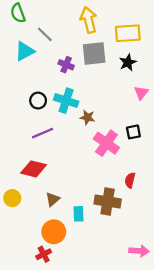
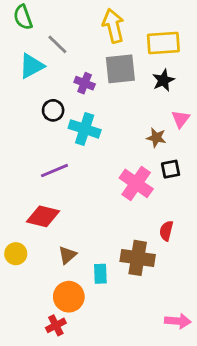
black circle: (38, 101) -> (53, 110), moved
brown star: (87, 117) -> (156, 138), moved

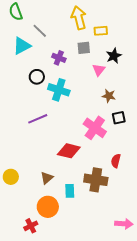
yellow rectangle: (163, 43) -> (101, 31), moved, size x0.6
gray square: (120, 69) -> (84, 48), size x0.6
pink triangle: (181, 119) -> (99, 70), moved
red diamond: (43, 216) -> (69, 151), moved
red cross: (56, 325) -> (31, 226), moved

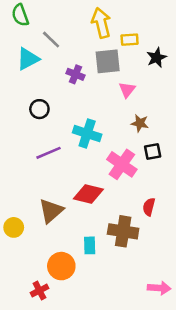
gray square: (84, 48) -> (108, 61), size x1.5
black star: (114, 56) -> (157, 58), moved
black circle: (37, 77) -> (39, 109), moved
cyan cross: (59, 90) -> (87, 134), moved
brown triangle: (47, 178) -> (51, 211), moved, size x1.5

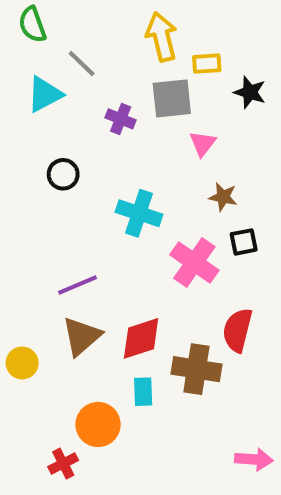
black star: (157, 58) -> (250, 92), turned -30
purple line: (48, 153) -> (77, 285), moved
red diamond: (88, 194) -> (141, 338), moved, turned -32
red semicircle: (149, 207) -> (237, 330), size x1.5

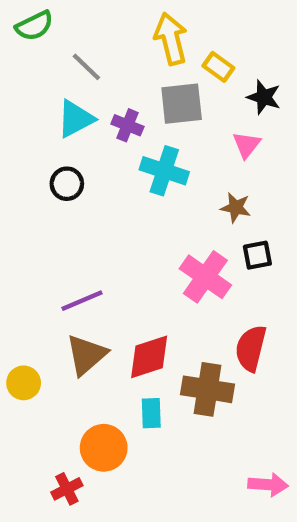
green semicircle: (32, 25) -> (34, 26), turned -96
yellow rectangle: (207, 64) -> (218, 67), turned 40
cyan triangle: (45, 94) -> (76, 119), moved
pink triangle: (203, 144) -> (247, 145), moved
cyan cross: (139, 213) -> (164, 171), moved

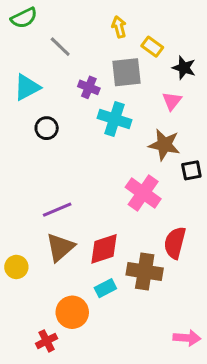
yellow arrow: (171, 39) -> (119, 27), size x0.6
cyan triangle: (76, 119) -> (27, 87), moved
brown star: (236, 208) -> (164, 145), size x1.5
black square: (257, 255) -> (191, 170), moved
cyan rectangle: (151, 413) -> (105, 288), turned 65

